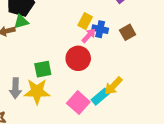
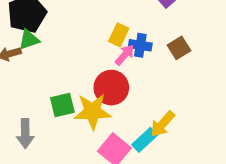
yellow star: (37, 91) -> (93, 112), moved

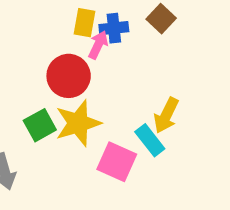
red circle: (111, 88) -> (69, 76), moved
cyan rectangle: (145, 140) -> (150, 140), turned -70

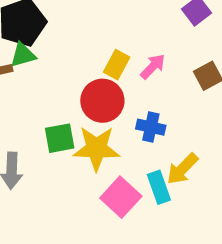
yellow rectangle: (84, 23) -> (117, 65), moved
blue cross: (114, 28) -> (151, 127), moved
pink arrow: (98, 45) -> (153, 67), moved

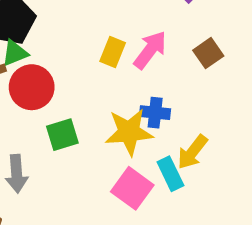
pink arrow: (153, 67) -> (150, 50), size x1.4
red circle: (102, 101) -> (32, 87), moved
yellow star: (96, 148) -> (129, 132), moved

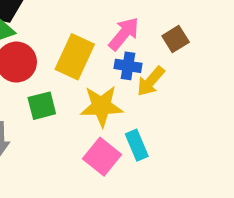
yellow rectangle: (113, 52) -> (75, 57), moved, size x1.6
blue cross: (155, 113) -> (128, 66), moved
yellow arrow: (192, 152) -> (151, 81), moved

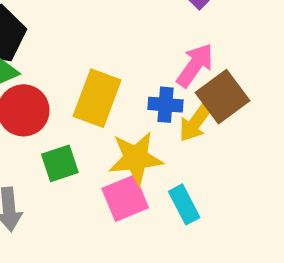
pink arrow: (124, 34) -> (195, 65), moved
brown square: (176, 39) -> (222, 97), moved, size x1.5
pink square: (102, 157) -> (125, 198), moved, turned 33

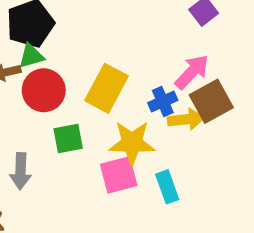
blue cross: (165, 105) -> (163, 101), turned -36
yellow arrow: (196, 122) -> (186, 119), turned -140

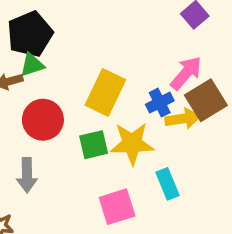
red circle: (44, 90) -> (43, 120), moved
green square: (68, 139) -> (94, 145), moved
pink square: (119, 175) -> (117, 207), moved

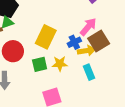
yellow star: (132, 143) -> (60, 64), size x0.7
cyan rectangle: (168, 184) -> (89, 72), moved

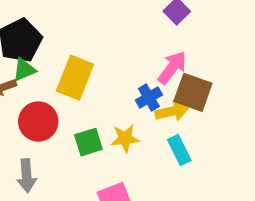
yellow rectangle: (46, 37) -> (75, 78), moved
brown square: (99, 41) -> (193, 92), turned -35

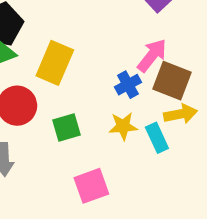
yellow arrow: (172, 111) -> (181, 114), moved
yellow star: (125, 138) -> (123, 126), moved

